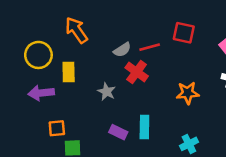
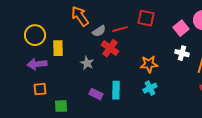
orange arrow: (76, 30) -> (80, 16), moved
orange square: (57, 128) -> (40, 89), moved
cyan cross: (189, 144) -> (150, 88), moved

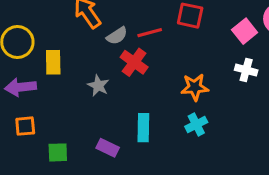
purple rectangle: (96, 94) -> (108, 148), moved

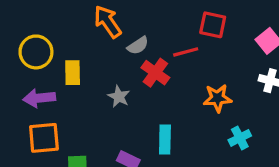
red line: (150, 33) -> (186, 52), moved
cyan cross: (196, 124) -> (240, 138), moved
orange square: (25, 126) -> (44, 138), size x1.5

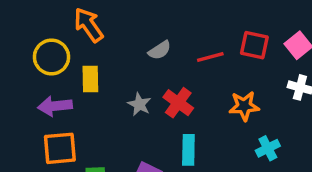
orange arrow: (108, 22) -> (89, 25), moved
red square: (213, 25) -> (254, 45), moved
red cross: (155, 73) -> (178, 103), moved

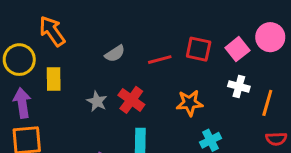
purple arrow: (55, 106) -> (22, 103), turned 88

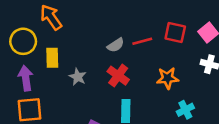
gray semicircle: (115, 54) -> (116, 45), moved
gray star: (97, 101) -> (78, 77), moved

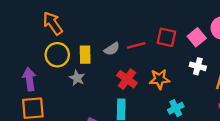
yellow circle: (23, 41) -> (57, 55), moved
yellow rectangle: (52, 58) -> (85, 55), moved
red cross: (118, 76) -> (127, 79), moved

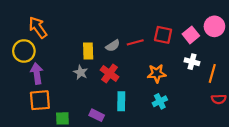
orange arrow: (53, 23) -> (38, 27), moved
yellow circle: (57, 55) -> (24, 51), moved
red cross: (127, 79) -> (110, 73), moved
cyan cross: (176, 108) -> (160, 101), moved

